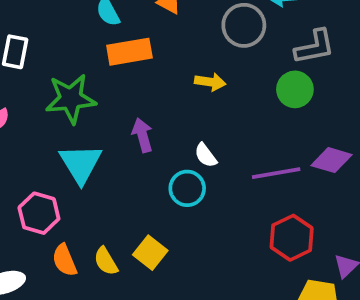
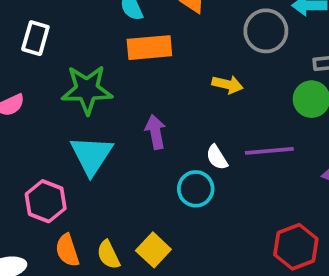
purple line: (276, 173) -> (269, 151), moved

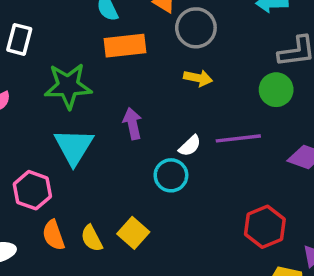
gray circle: (266, 31) -> (196, 28), moved
white semicircle: (217, 157) -> (190, 146), turned -100

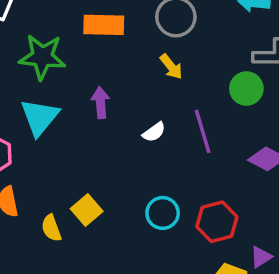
yellow arrow: (198, 78) -> (171, 67), turned 32
purple line: (238, 138) -> (203, 131), turned 72
cyan circle: (171, 175) -> (163, 213), moved
yellow semicircle: (92, 238) -> (51, 228), moved

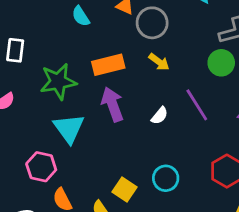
orange rectangle: (104, 25) -> (108, 65), moved
purple arrow: (101, 103) -> (112, 104), size x1.4
cyan circle: (163, 213) -> (166, 178), moved

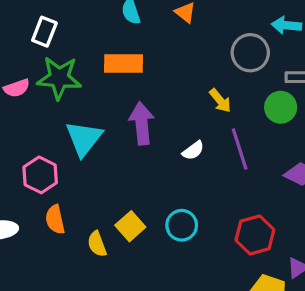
gray circle: (152, 23) -> (250, 53), moved
yellow arrow: (159, 62) -> (220, 101), moved
orange rectangle: (108, 65) -> (124, 64), moved
green star: (58, 82) -> (59, 78), moved

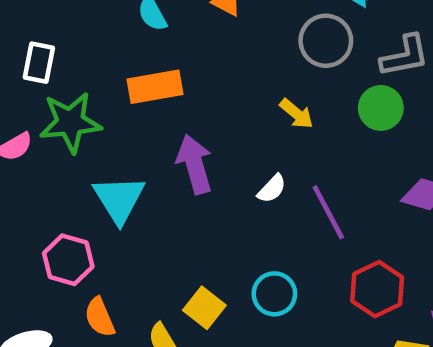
purple line: (240, 149) -> (328, 212), moved

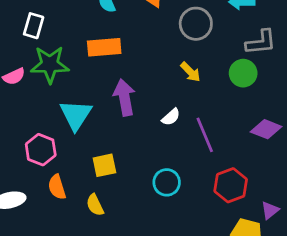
gray circle: (326, 41) -> (196, 24), moved
yellow square: (204, 308) -> (104, 165), moved, turned 35

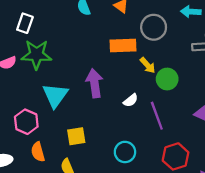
orange rectangle: (104, 47) -> (123, 46), moved
green circle: (243, 73) -> (167, 79), moved

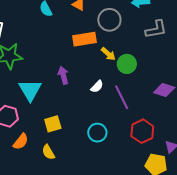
purple arrow: (94, 83) -> (63, 75), size x0.7
orange semicircle: (38, 152) -> (21, 142), turned -120

